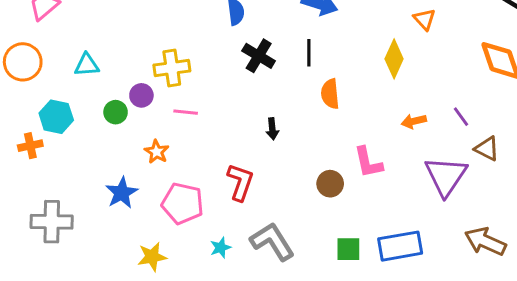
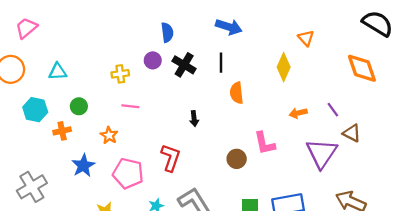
yellow cross: (172, 68) -> (120, 74), size x0.7
purple circle: (141, 95) -> (153, 60), moved
orange cross: (30, 146) -> (62, 131), moved
gray cross: (52, 222) -> (32, 187), turned -32

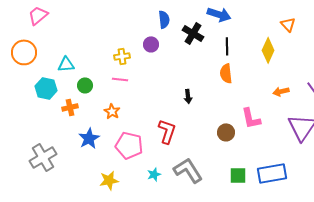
black line: (221, 63) -> (227, 46), moved
black cross: (184, 65) -> (193, 33), moved
cyan triangle: (58, 72) -> (66, 64), moved
pink line: (130, 106) -> (120, 79), moved

